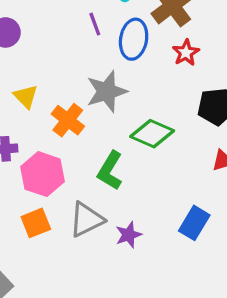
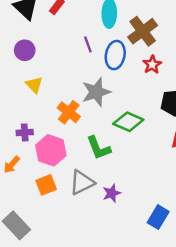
yellow triangle: (26, 97) -> (34, 85), moved
green L-shape: (110, 171) -> (99, 148), turned -52
blue rectangle: (194, 223) -> (158, 217), moved

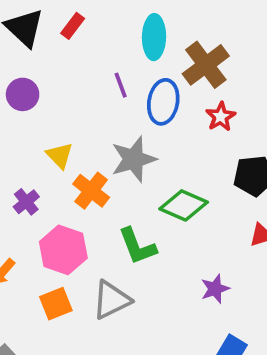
yellow triangle: (34, 85) -> (60, 156), moved
purple cross: (25, 132) -> (26, 202), moved, turned -35
purple star: (112, 193) -> (215, 289), moved

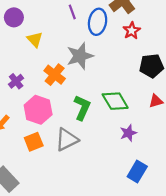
yellow triangle: (60, 156) -> (35, 39), moved
green diamond: (184, 205) -> (115, 101), moved, turned 36
green L-shape: (137, 246) -> (82, 108), turned -135

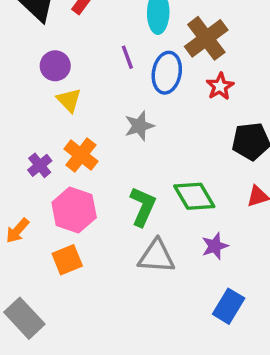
purple circle: (14, 17) -> (55, 66), moved
gray star: (80, 56) -> (139, 126), size x0.7
orange cross: (55, 75) -> (81, 155), moved
gray triangle: (67, 140) -> (156, 256), moved, turned 30

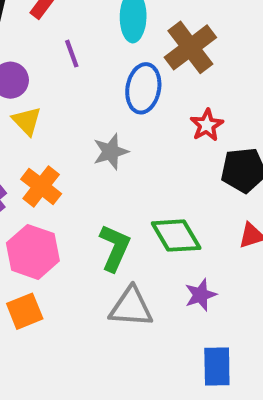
purple line: (127, 57) -> (72, 54), moved
red star: (220, 86) -> (207, 125), moved
blue rectangle: (229, 306) -> (217, 366), turned -32

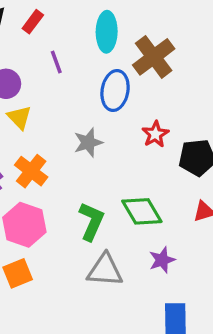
red star: (207, 125) -> (155, 134), moved

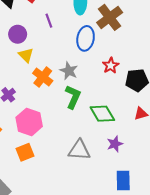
gray star: (88, 143) -> (69, 71), turned -30
orange cross: (31, 171) -> (43, 77), moved
green L-shape: (92, 221) -> (73, 97), moved

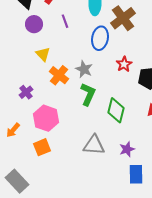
purple circle: (18, 34) -> (34, 24), moved
green diamond: (102, 114) -> (116, 110), turned 45
purple star: (115, 144) -> (127, 149), moved

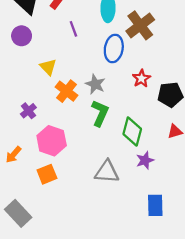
purple circle: (34, 24) -> (22, 36), moved
purple star: (127, 149) -> (145, 160), moved

